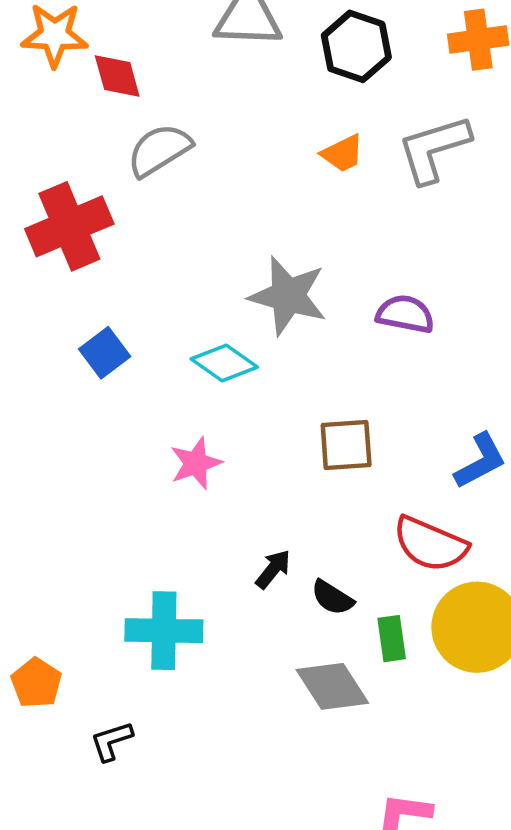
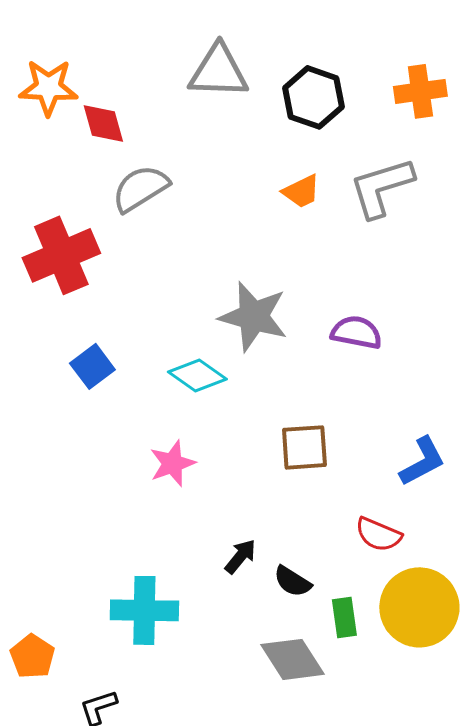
red semicircle: (430, 544) -> (378, 534), size x0.7

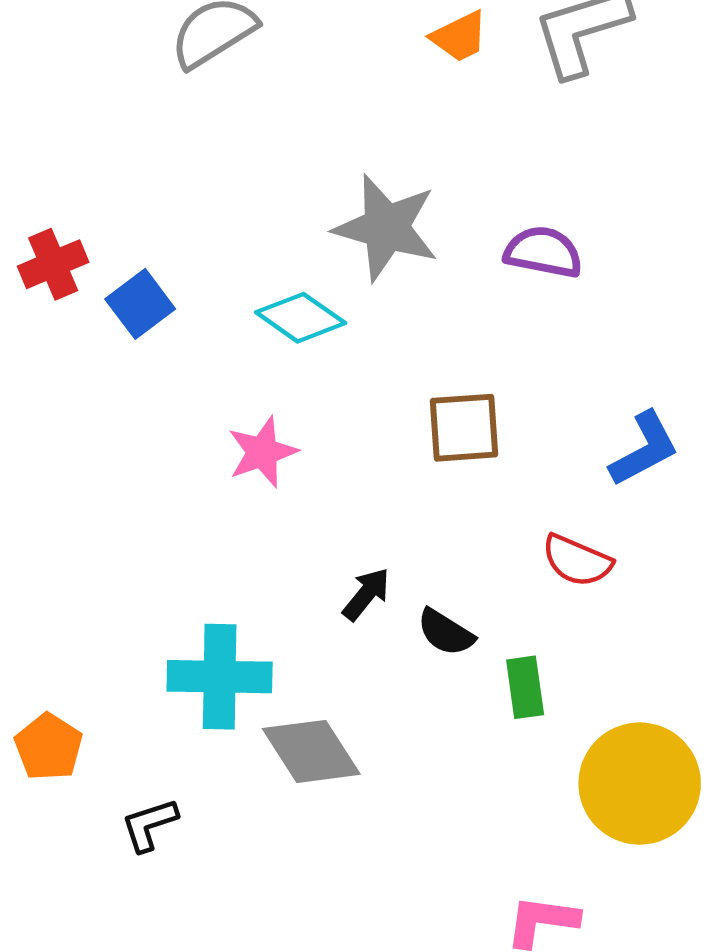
red cross: (61, 255) -> (53, 264), moved, size x0.6
yellow circle: (419, 607) -> (640, 784), moved
gray diamond: (292, 659) -> (311, 751), moved

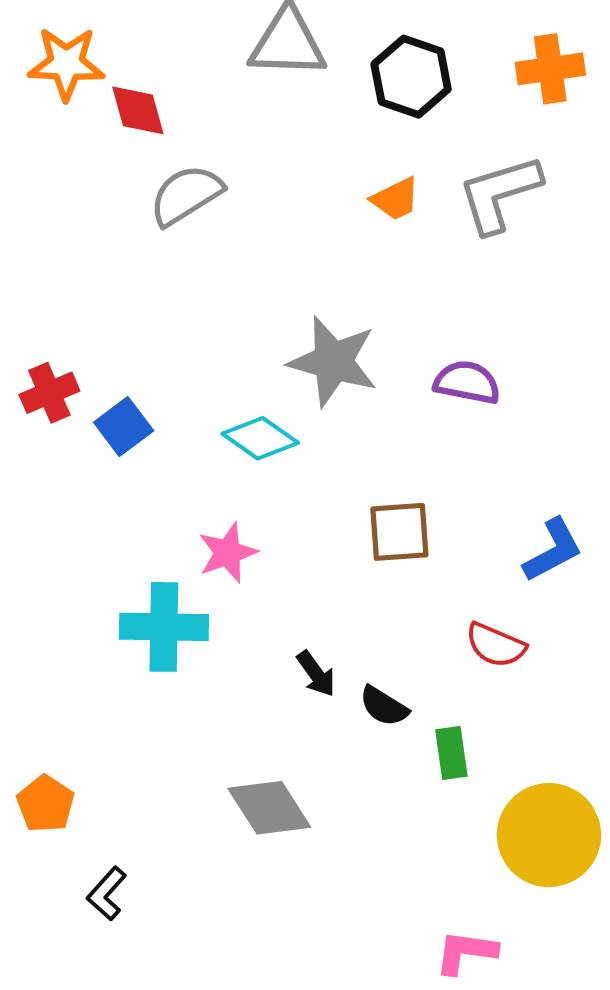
black arrow: (366, 594) -> (316, 674), turned 105
cyan cross: (220, 677) -> (164, 627), moved
black L-shape: (149, 825) -> (107, 894), moved, turned -30

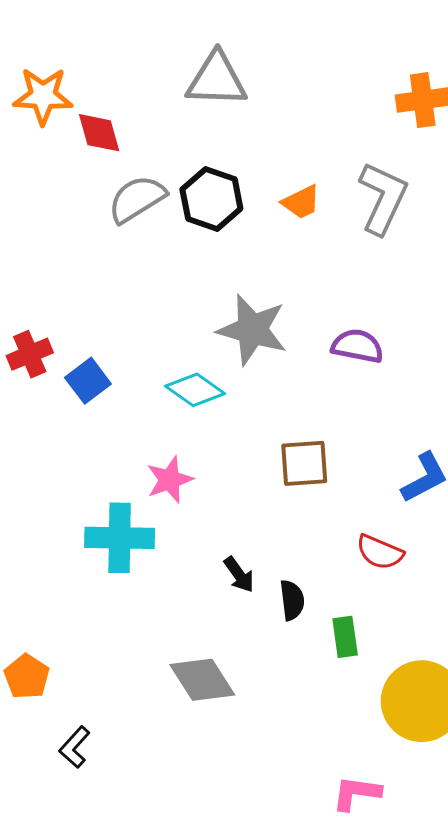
black hexagon: (411, 77) -> (211, 199), moved
gray L-shape: (500, 194) -> (383, 198), turned 132
black semicircle: (384, 706) -> (292, 600), turned -129

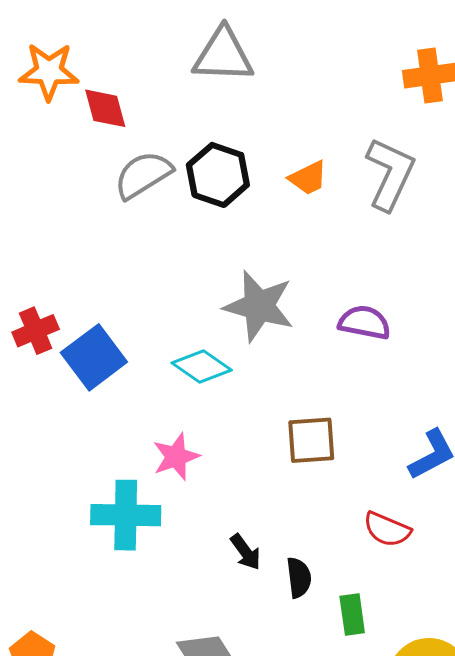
blue square: (88, 381) -> (94, 357), size x1.4

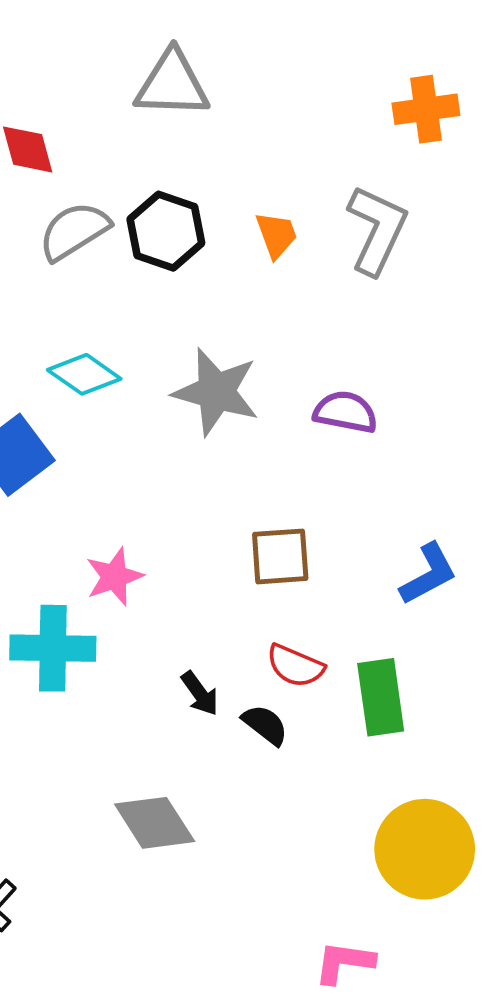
orange trapezoid: (308, 178) -> (276, 235), turned -84
cyan diamond: (202, 367) -> (84, 374), moved
red semicircle: (387, 529) -> (295, 666), moved
black semicircle: (299, 578) -> (265, 725), turned -45
green rectangle: (352, 614) -> (381, 697), moved, size x1.5

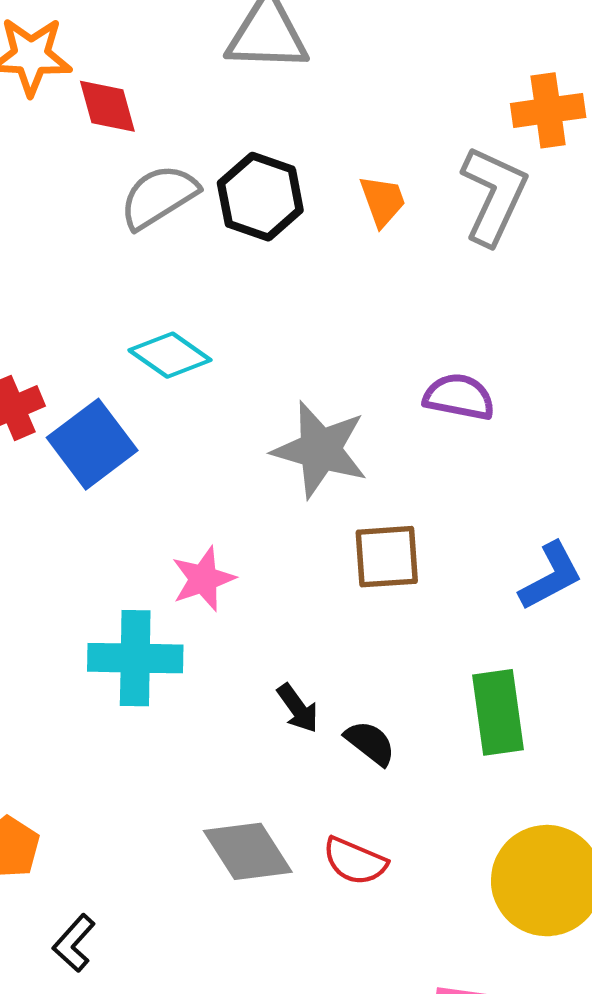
orange cross: (426, 109) -> (548, 110), moved
gray star: (216, 392) -> (320, 450), moved
red semicircle: (295, 666) -> (355, 861), moved

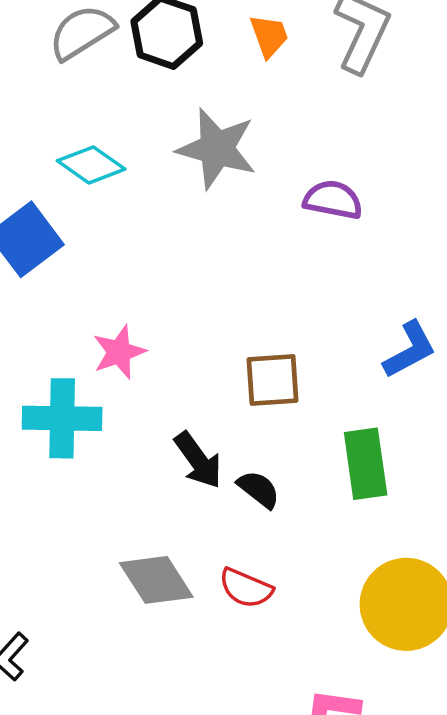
gray star: (320, 450) -> (217, 149), moved
brown square: (387, 557) -> (273, 380), moved
black arrow: (298, 708) -> (198, 460), size x1.4

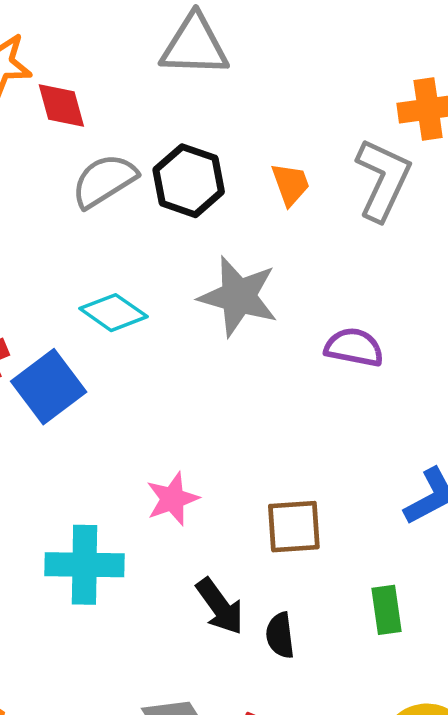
pink star: (119, 352) -> (172, 499), moved
green rectangle: (366, 464) -> (386, 610), size x0.7
black semicircle: (259, 489) -> (280, 635), turned -135

